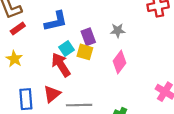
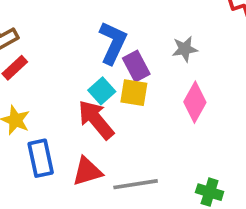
blue L-shape: (56, 21) -> (113, 43), moved, turned -45
red triangle: (52, 94) -> (87, 171), turned 30
blue rectangle: (26, 99) -> (41, 158), moved

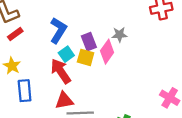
blue L-shape: (113, 43) -> (58, 30), moved
pink diamond: (195, 102) -> (107, 52), moved
red triangle: (87, 171) -> (64, 101), moved

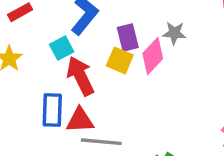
cyan square: (66, 54) -> (62, 48), moved
blue rectangle: (25, 91) -> (52, 110), moved

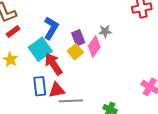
cyan square: (62, 48) -> (40, 49), size x1.6
yellow square: (120, 60) -> (75, 52), turned 35

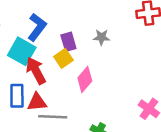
pink diamond: (94, 47) -> (85, 79), moved
cyan square: (40, 49) -> (22, 51), turned -30

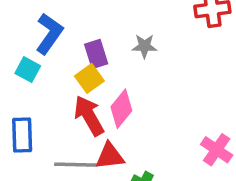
cyan square: (22, 51) -> (28, 70), size x0.6
red arrow: (36, 71) -> (89, 116), moved
red triangle: (37, 102) -> (110, 156), moved

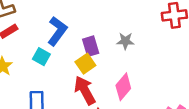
pink diamond: (121, 109) -> (123, 87), moved

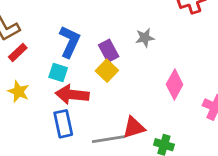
pink diamond: (123, 87) -> (175, 84), moved
red arrow: (85, 90) -> (72, 95), moved, turned -44

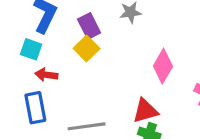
red arrow: (72, 95) -> (46, 75), size x0.6
red triangle: (134, 127) -> (145, 111), moved

